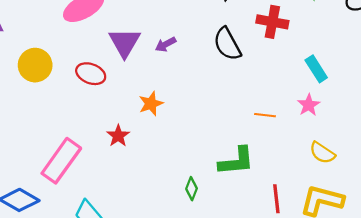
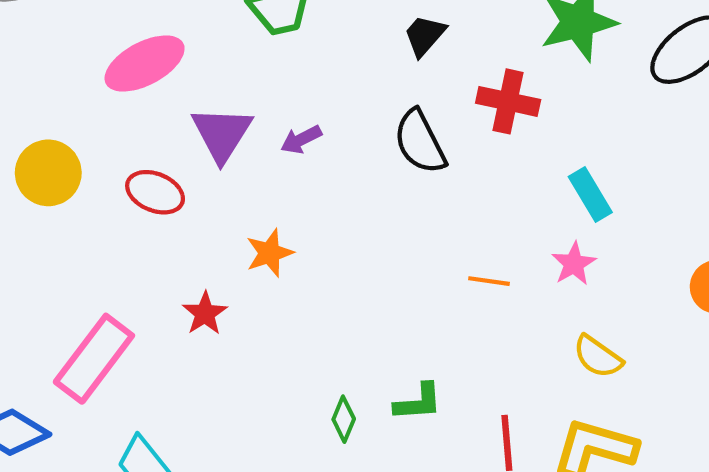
green L-shape: (236, 161) -> (418, 402), moved, size x0.7

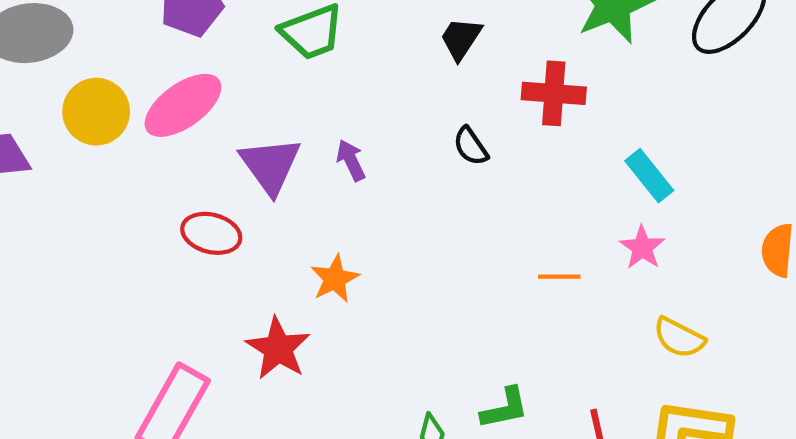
purple arrow: (301, 140) -> (351, 160), turned 99
black semicircle: (420, 142) -> (471, 146), size x0.6
yellow circle: (48, 173) -> (96, 112), moved
red star: (205, 313) -> (278, 348), size x1.4

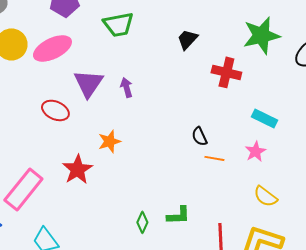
black semicircle: (471, 146) -> (199, 136), moved
cyan rectangle: (649, 176) -> (264, 118), turned -35

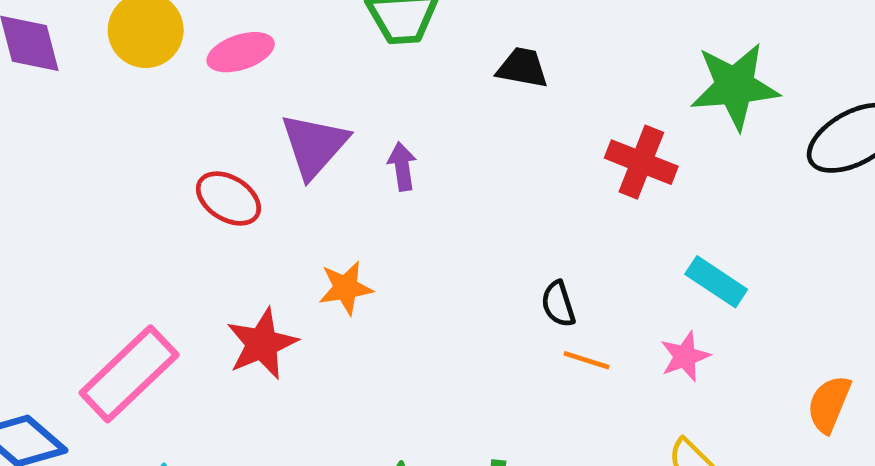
black trapezoid: (187, 39) -> (522, 68), moved, turned 50
pink ellipse: (52, 48) -> (241, 52), size x0.7

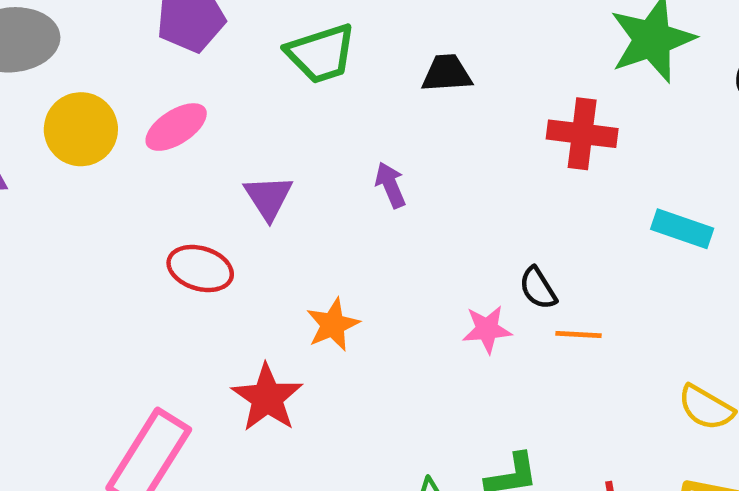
purple triangle: (314, 145) -> (268, 197), size x0.7
purple arrow: (402, 166) -> (390, 185), moved
pink star: (685, 356) -> (487, 329), moved, turned 30

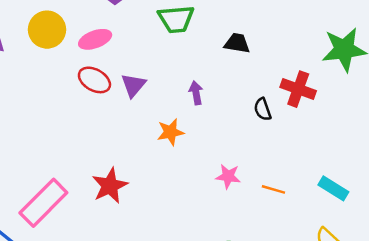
cyan rectangle: (682, 229) -> (333, 188), moved
red ellipse: (200, 269) -> (94, 80), moved
black semicircle: (538, 288) -> (263, 109), moved
orange star: (333, 325) -> (170, 132), moved

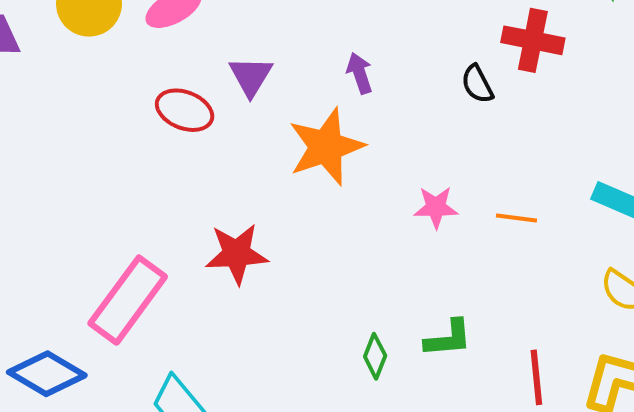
red ellipse: (94, 80) -> (185, 110), moved
orange star: (170, 132) -> (326, 147), size x1.6
red star: (110, 186) -> (237, 254), turned 30

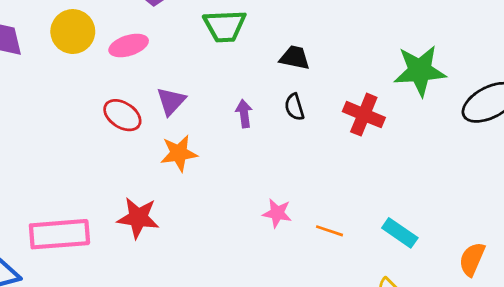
black semicircle: (477, 84) -> (294, 107), moved
orange star: (326, 147) -> (179, 153), moved, size x0.7
pink rectangle: (128, 300) -> (59, 234), turned 38

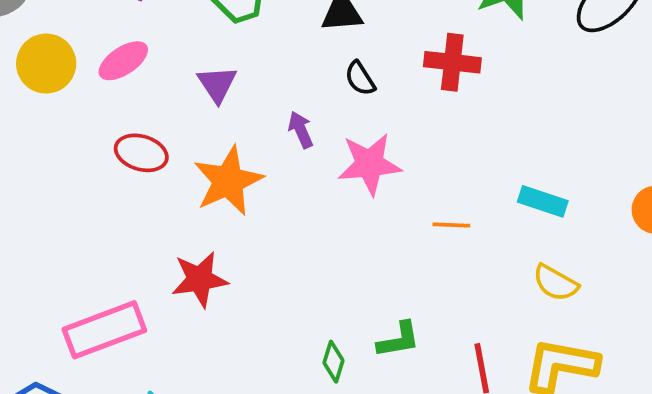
purple triangle: (171, 101) -> (217, 84), moved
purple arrow: (244, 114) -> (301, 130), moved
orange star: (179, 153) -> (228, 181), size x1.4
pink star: (277, 213) -> (370, 164), moved, size x1.6

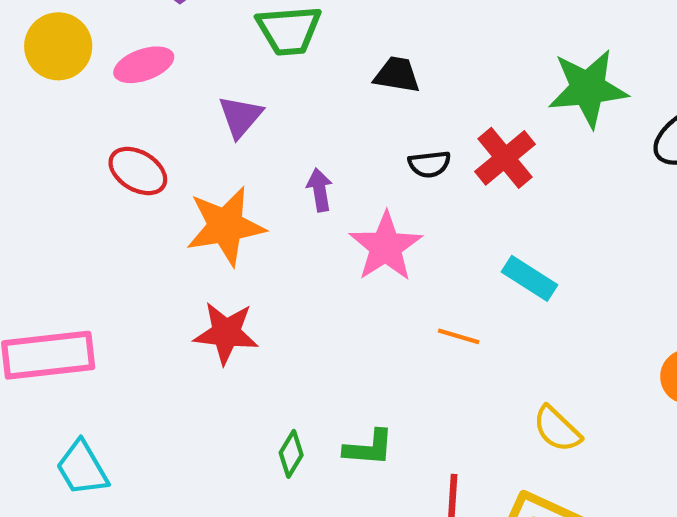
red cross: (452, 62) -> (505, 158), turned 30
black semicircle: (360, 78) -> (429, 164), moved, turned -78
pink star: (370, 164) -> (386, 247), turned 30
cyan rectangle: (543, 201) -> (530, 278), moved
red star: (200, 279) -> (226, 333), moved

